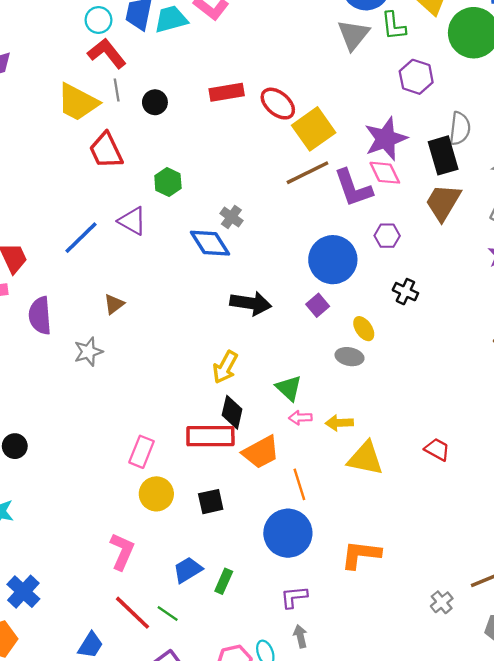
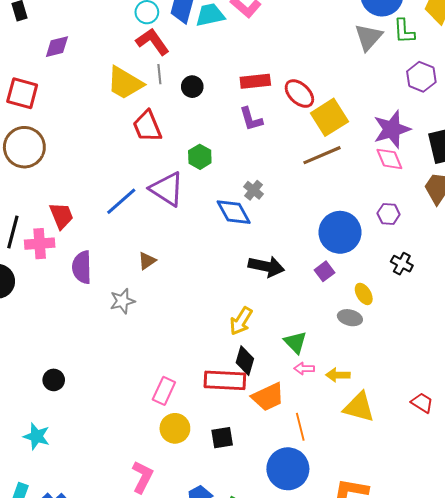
purple L-shape: (353, 188) -> (251, 119), moved, size x0.7
purple triangle: (132, 221) -> (167, 189), size x1.4

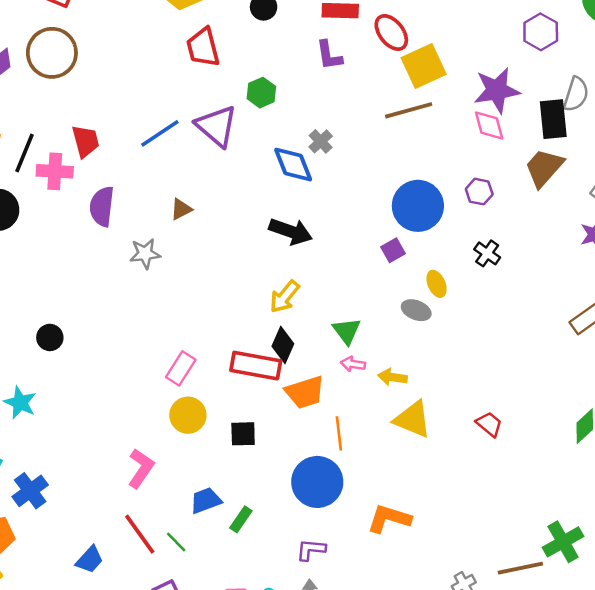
black arrow: (266, 266) -> (291, 231), moved

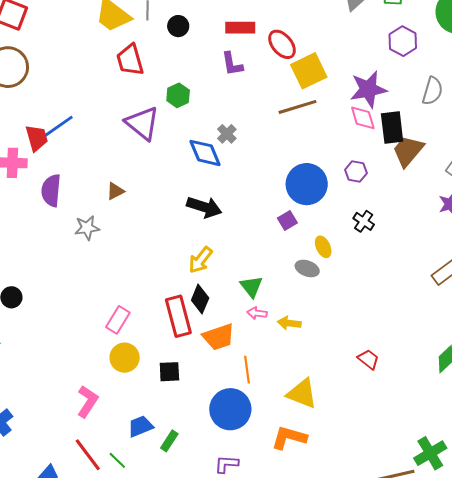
black rectangle: (553, 119) -> (392, 127), moved
blue line: (160, 133) -> (58, 127), moved
red rectangle: (256, 366) -> (178, 316), turned 66
yellow triangle: (413, 419) -> (302, 394), moved

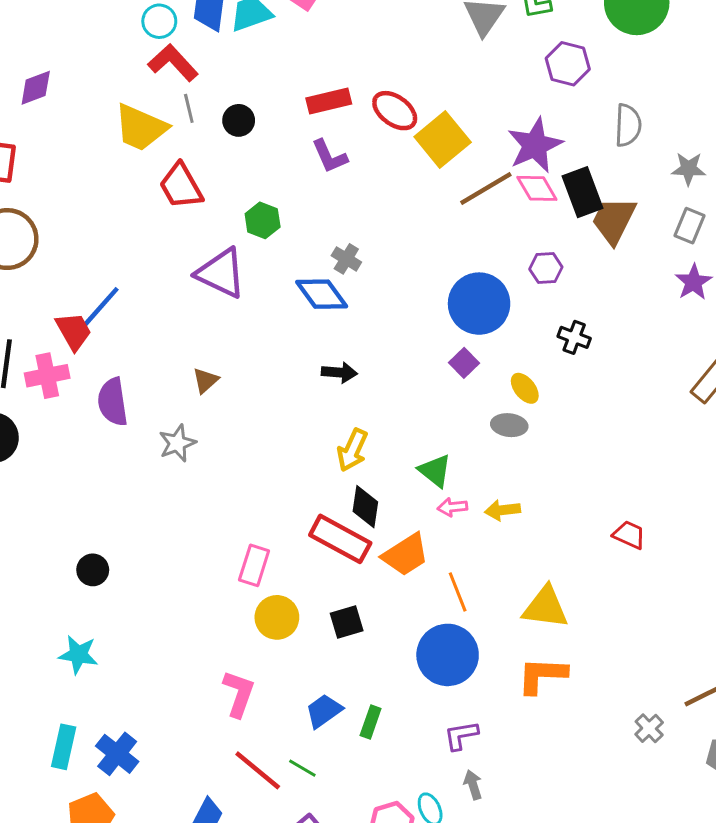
brown line: (297, 107) -> (486, 189), moved
black arrow: (204, 207) -> (339, 372), size x0.7
red rectangle: (178, 316) -> (340, 539), turned -33

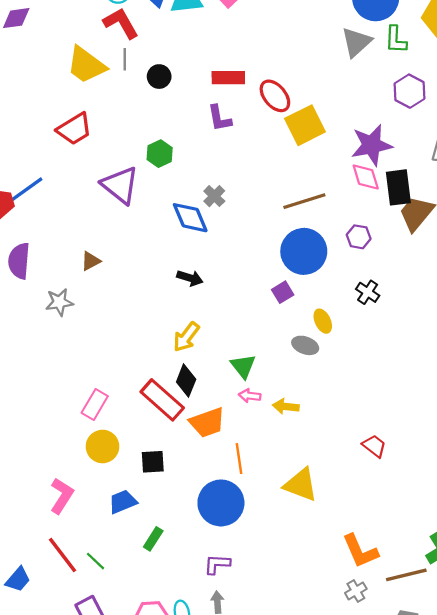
red trapezoid: (181, 186) -> (74, 129), moved, turned -105
brown line: (486, 189) -> (304, 201), moved
orange L-shape: (542, 675) -> (360, 551), moved, turned -129
blue trapezoid: (324, 711) -> (123, 502), moved

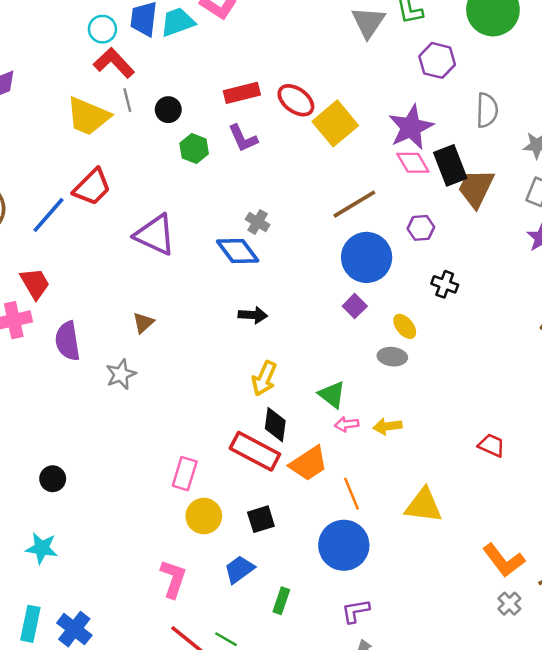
green hexagon: (160, 154) -> (194, 149), moved
blue line: (26, 190) -> (49, 215), moved

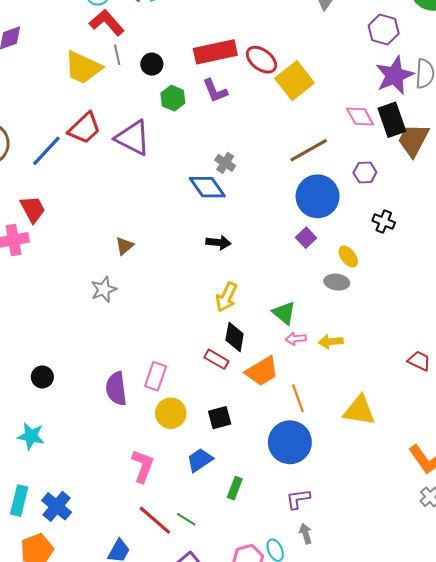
red rectangle: (242, 93) -> (215, 52), size x1.4
purple star: (411, 127) -> (395, 75), moved
purple triangle: (155, 235) -> (133, 138), moved
purple semicircle: (68, 341) -> (116, 389), moved
red rectangle: (255, 451) -> (216, 359), size x0.6

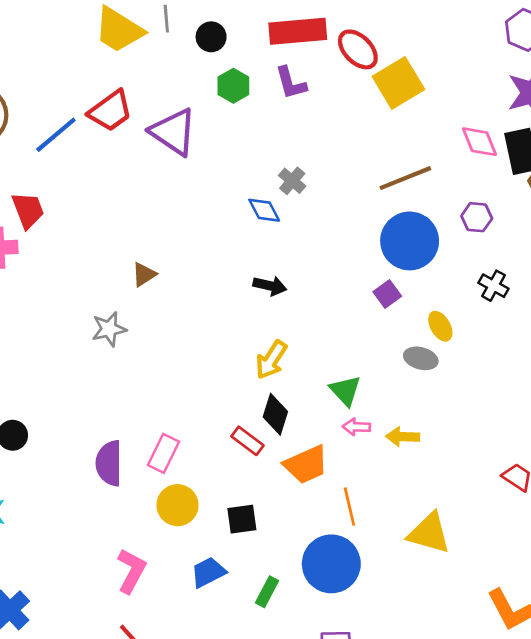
blue diamond: (207, 187) -> (264, 210), size x0.7
green rectangle: (235, 488) -> (267, 592), moved

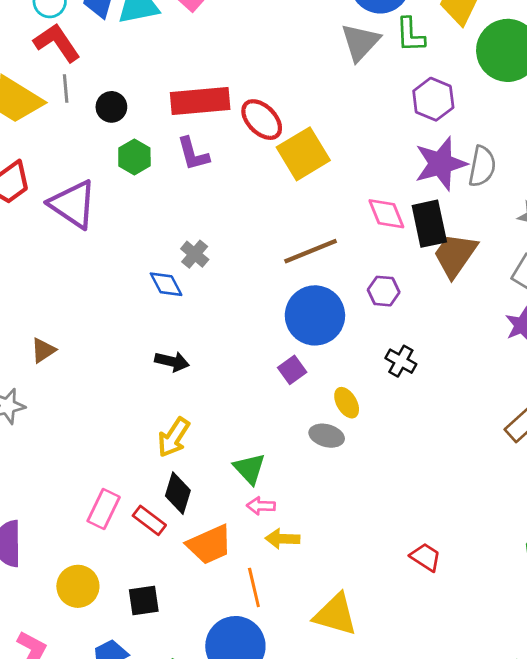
yellow arrow: (403, 437) -> (282, 539), moved
pink rectangle: (164, 453) -> (104, 509), moved

